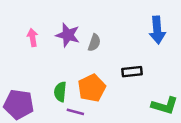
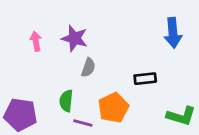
gray semicircle: (94, 43) -> (88, 68), moved
orange pentagon: (92, 88) -> (113, 108), moved

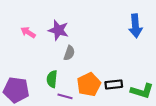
pink arrow: (36, 41) -> (28, 32), turned -48
black rectangle: (145, 79) -> (114, 84), moved

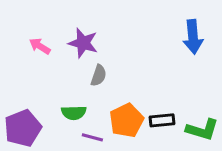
green semicircle: (52, 79) -> (74, 113), turned -98
purple pentagon: (16, 90) -> (23, 128), turned -30

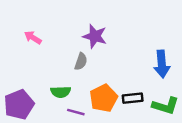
blue arrow: (193, 37) -> (162, 64), moved
purple star: (83, 43) -> (95, 36), moved

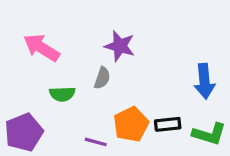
pink arrow: (33, 37) -> (41, 48), size x1.6
green semicircle: (61, 92) -> (62, 94), moved

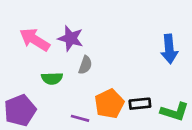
purple star: (120, 46) -> (71, 38), moved
blue arrow: (204, 81) -> (169, 49), moved

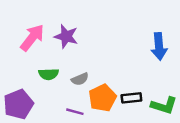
pink arrow: (35, 40) -> (32, 38), turned 96
gray semicircle: (85, 65) -> (80, 79), moved, turned 48

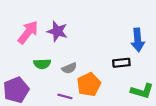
black rectangle: (131, 98) -> (121, 63), moved

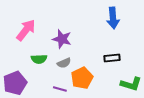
purple star: (57, 31) -> (62, 39), moved
blue arrow: (138, 40) -> (113, 18), moved

